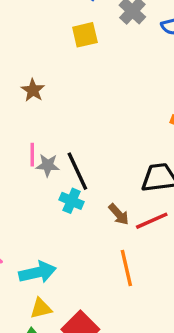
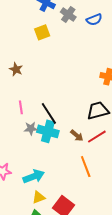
gray star: (48, 165) -> (31, 128), moved
cyan cross: (71, 201) -> (48, 131), size x1.5

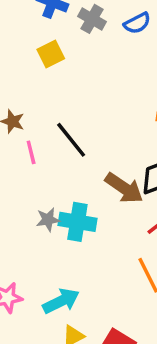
pink line: (21, 107) -> (31, 152), moved
black line: (49, 113) -> (71, 140), moved
brown arrow: (77, 136) -> (124, 188), moved, size x1.6

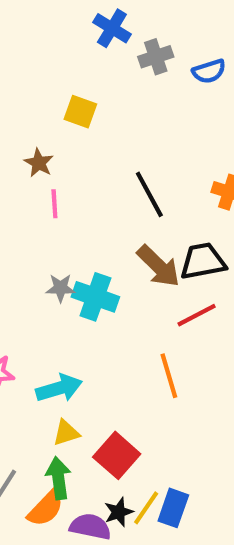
gray cross: (92, 19) -> (156, 57), turned 32
yellow square: (51, 54) -> (80, 112), moved, turned 36
black line: (71, 140) -> (149, 194), moved

